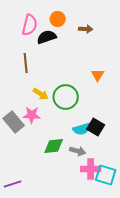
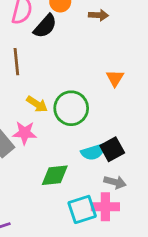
black semicircle: (47, 37) -> (45, 26), turned 150
black square: (96, 127) -> (112, 149), turned 30
gray arrow: (78, 151) -> (115, 182), moved
cyan square: (106, 175) -> (82, 209), moved, turned -35

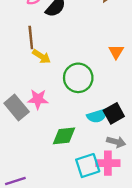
yellow arrow: (37, 104) -> (41, 56), moved

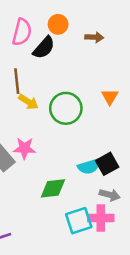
green circle: (78, 78) -> (66, 108), moved

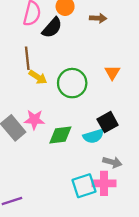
black square: (107, 164) -> (108, 122), moved
green diamond: (53, 188) -> (60, 135), moved

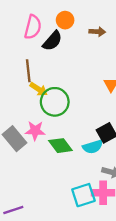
green circle: (72, 83) -> (55, 102), moved
green diamond: (60, 135) -> (60, 146), turned 60

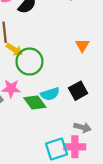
cyan semicircle: (93, 147) -> (50, 94), moved

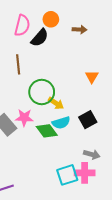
yellow arrow: (14, 50) -> (56, 103), moved

